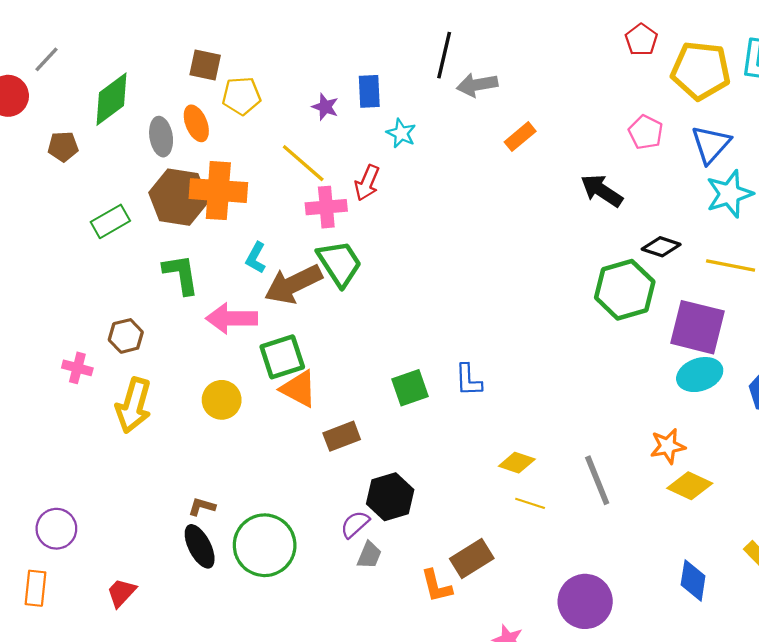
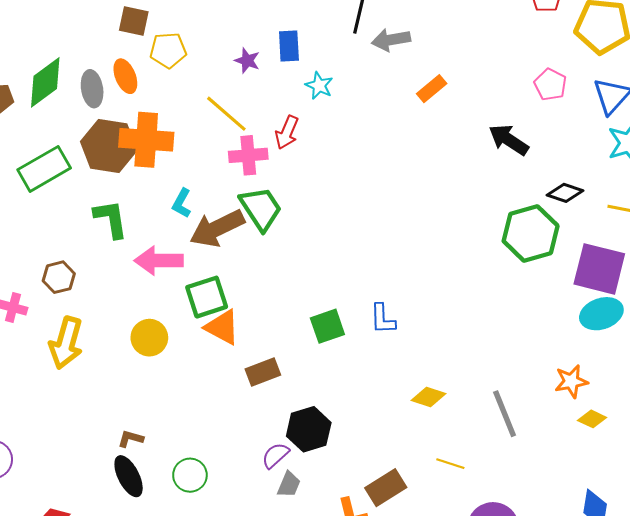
green diamond: (111, 99) -> (45, 82), moved
green rectangle: (110, 221) -> (44, 169), size x1.4
yellow diamond: (690, 486) -> (592, 419), size x0.7
yellow line: (530, 503) -> (450, 464), moved
green circle: (265, 545) -> (190, 475), size x0.6

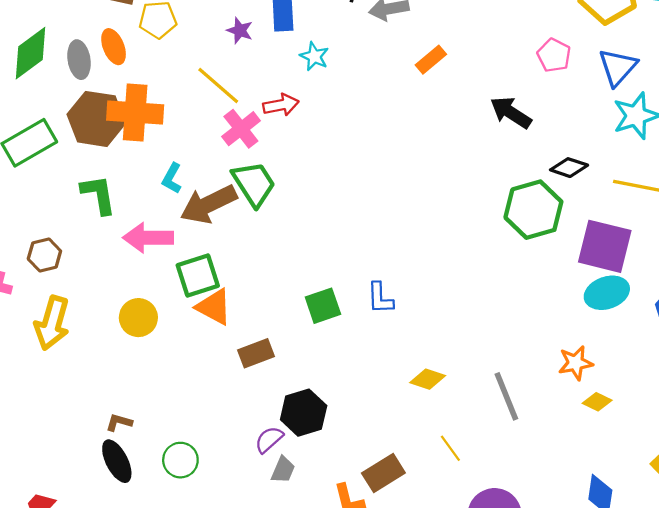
red arrow: (287, 132) -> (281, 105), turned -124
pink cross: (248, 155) -> (241, 129), turned -33
yellow line: (450, 464) -> (450, 448), turned 36

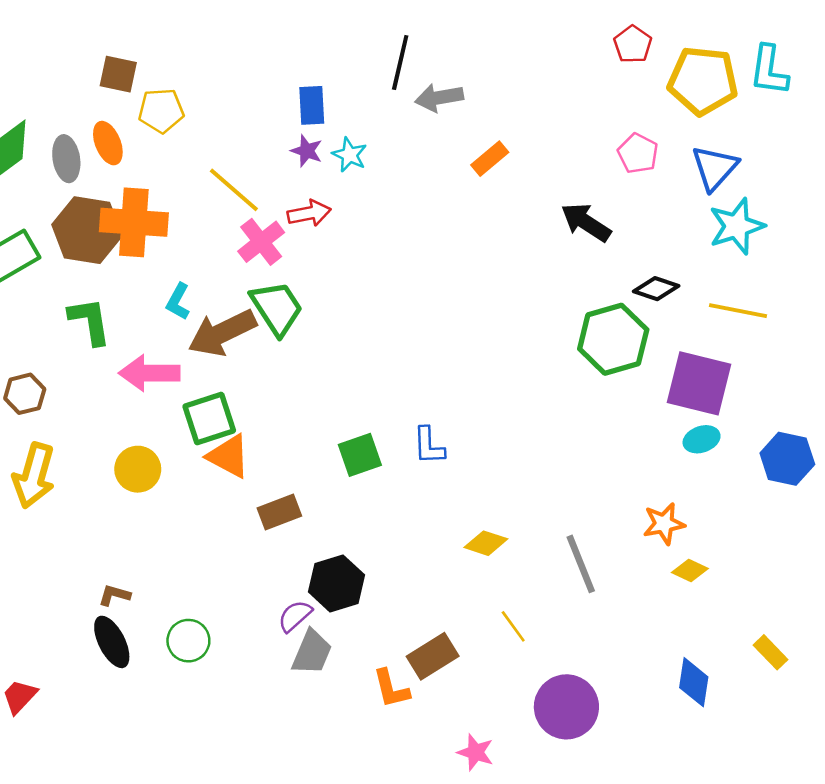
purple star: (240, 30) -> (307, 151), moved
cyan ellipse: (607, 293) -> (702, 439), size x0.7
gray trapezoid: (283, 470) -> (312, 652), size x1.4

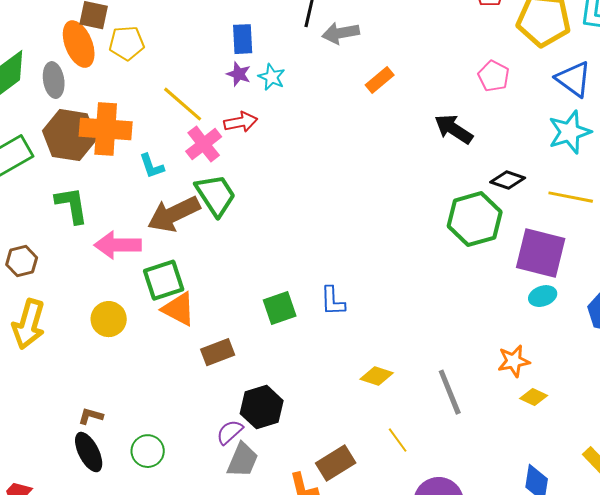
orange ellipse: (108, 143) -> (79, 44), moved, size x1.4
blue triangle: (715, 168) -> (574, 79), moved, turned -36
cyan L-shape: (178, 302) -> (152, 166), moved, turned -48

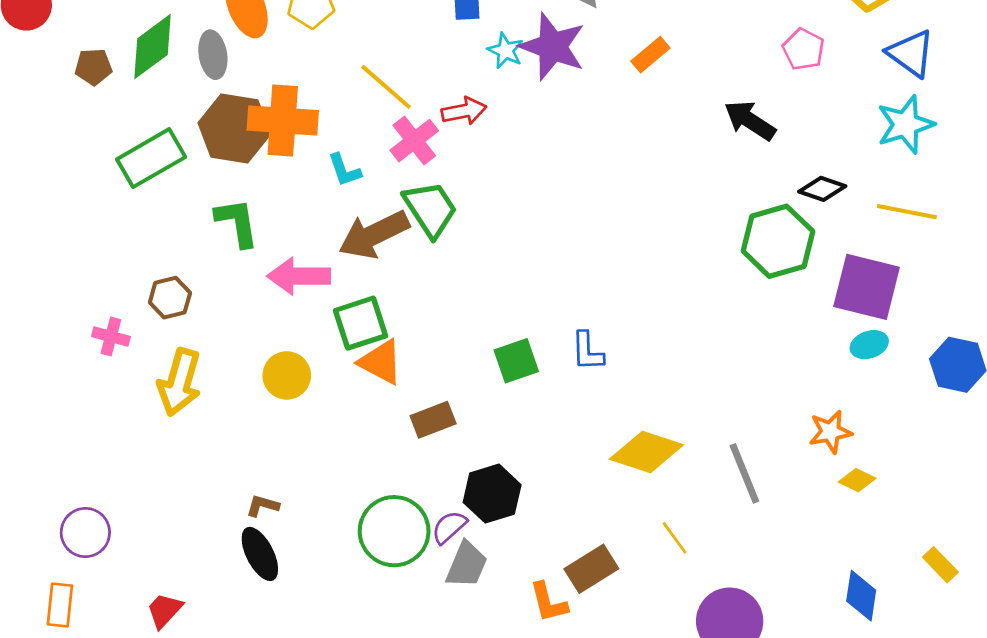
purple star: (239, 74) -> (552, 47), moved, size x2.0
yellow diamond: (377, 376) -> (646, 452), size x1.6
green circle: (148, 451) -> (394, 531), moved, size x1.6

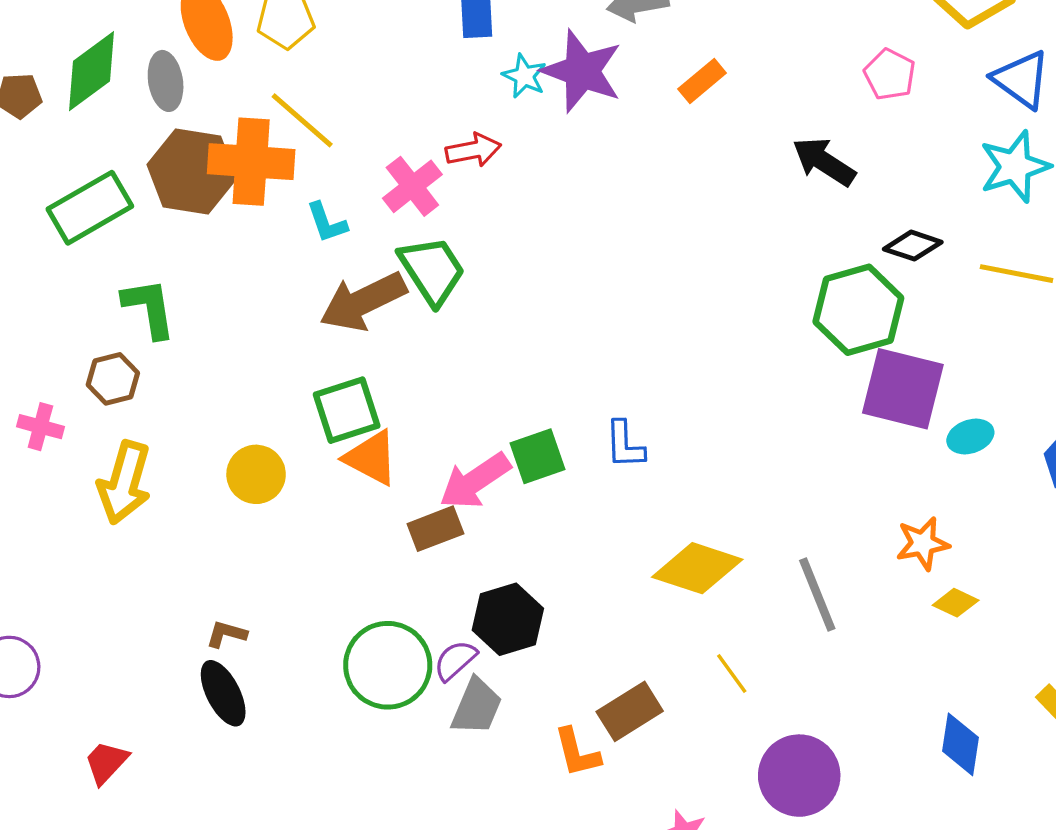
yellow line: (386, 87) -> (302, 120), moved
green L-shape: (237, 222) -> (149, 308), moved
pink arrow: (299, 276) -> (475, 481), moved, turned -34
purple square: (867, 287) -> (903, 389), moved

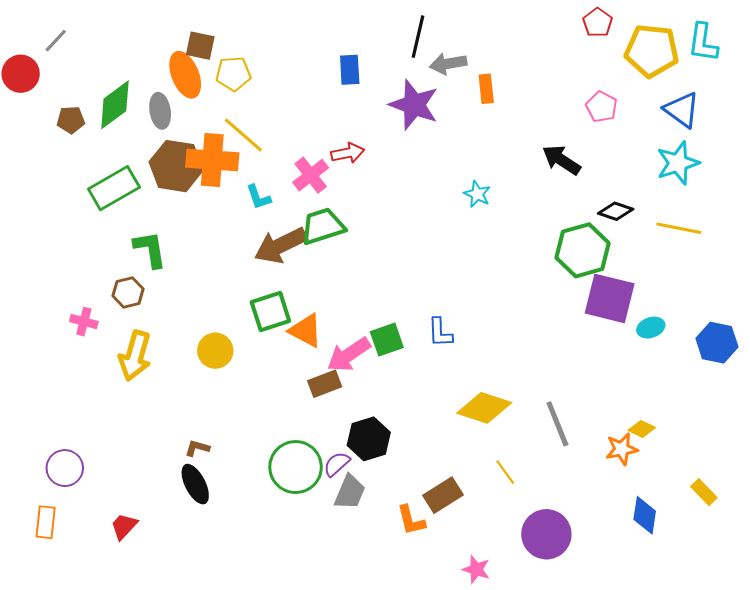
cyan star: (524, 76) -> (477, 194), moved
orange rectangle: (702, 81) -> (486, 89), moved, turned -56
green trapezoid: (432, 270) -> (323, 226), turned -75
orange triangle: (371, 458) -> (306, 331), moved
orange star: (923, 543) -> (622, 449), moved

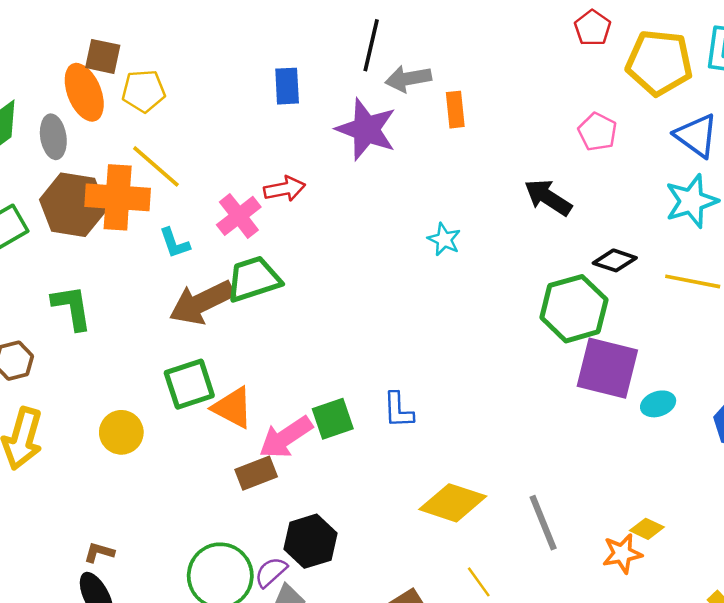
green L-shape: (150, 249) -> (72, 307), moved

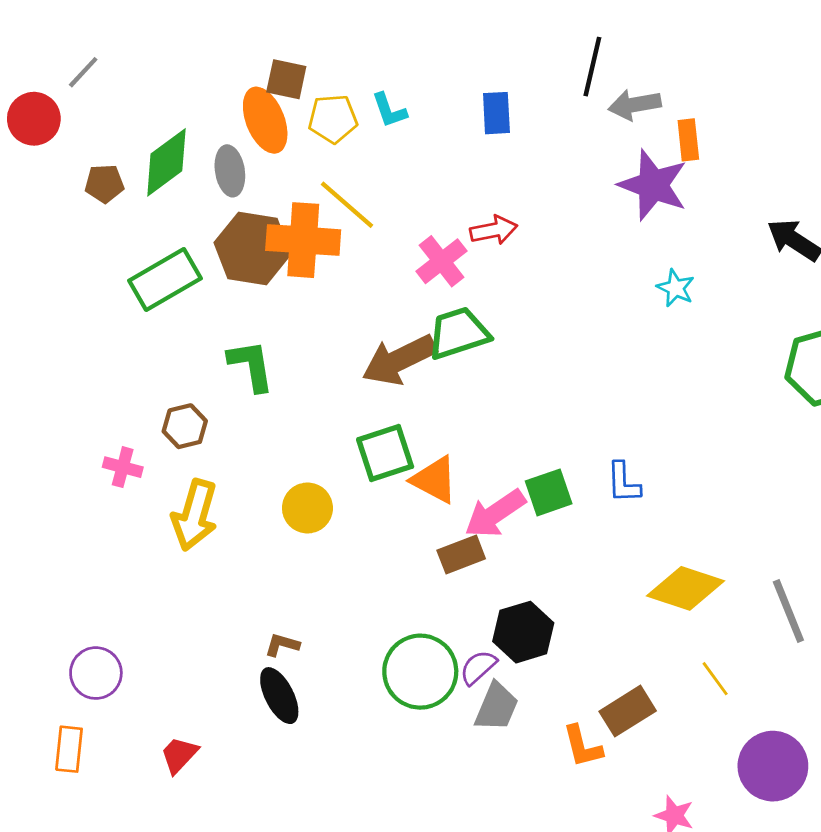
purple star: (366, 129) -> (653, 185), moved
cyan L-shape: (174, 243) -> (389, 110), moved

